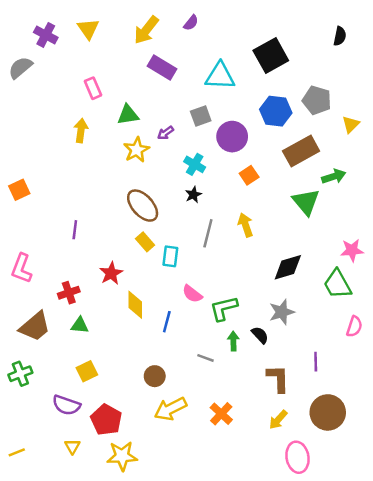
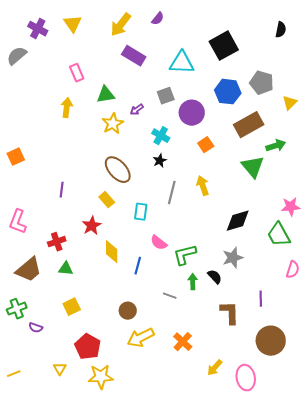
yellow rectangle: (145, 242) -> (107, 200), moved
purple semicircle: (66, 405) -> (36, 328), moved, size x0.6
yellow arrow: (278, 420) -> (215, 368), moved

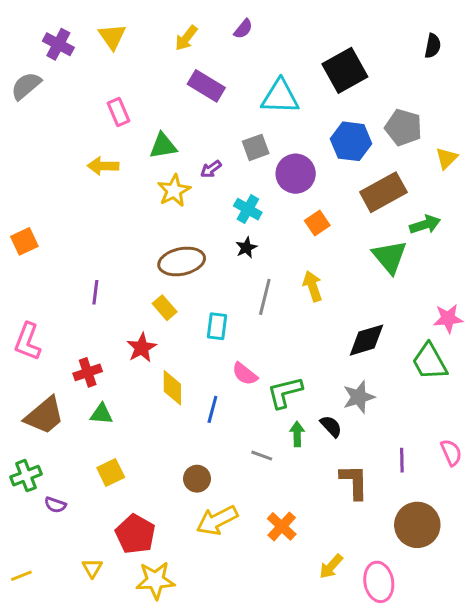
yellow arrow: (121, 25) -> (186, 38), size x0.7
yellow arrow: (67, 108) -> (103, 166), turned -96
brown ellipse: (118, 170) -> (182, 261), turned -60
pink semicircle: (293, 270) -> (451, 452), moved, turned -42

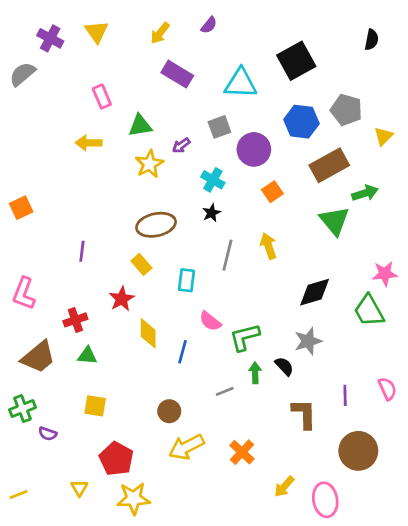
gray line: (262, 456) -> (225, 391), turned -42
yellow square: (111, 473) -> (95, 406), turned 35

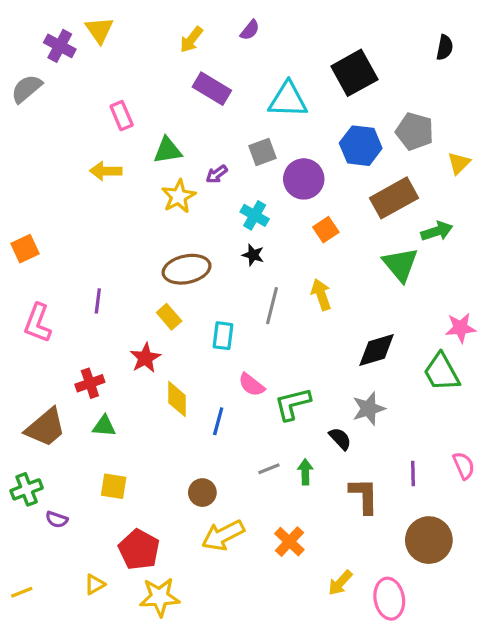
yellow triangle: (97, 32) -> (99, 30), moved
black star: (212, 213) -> (253, 255), turned -30
pink L-shape: (24, 294) -> (38, 323), moved
green arrow: (255, 373) -> (305, 472), moved
yellow triangle: (79, 488) -> (95, 584), turned 30

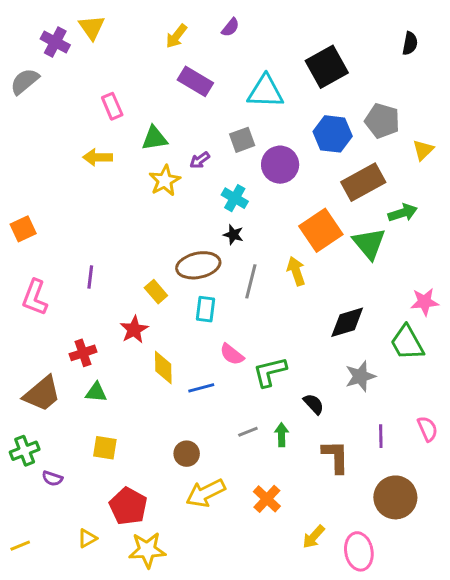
orange square: (326, 230) -> (321, 230), moved, size x1.8
brown ellipse: (187, 269) -> (198, 265), moved
gray star: (369, 409) -> (360, 376), moved
blue line: (218, 421) -> (201, 388), turned 60

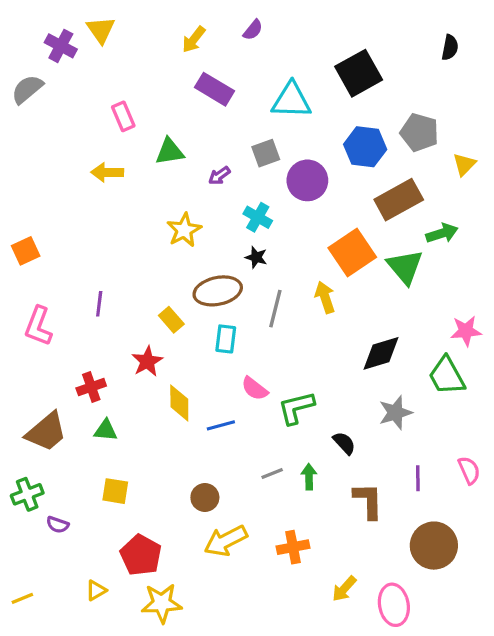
yellow star: (165, 181) -> (184, 230), moved
orange cross: (267, 499) -> (293, 547), turned 36

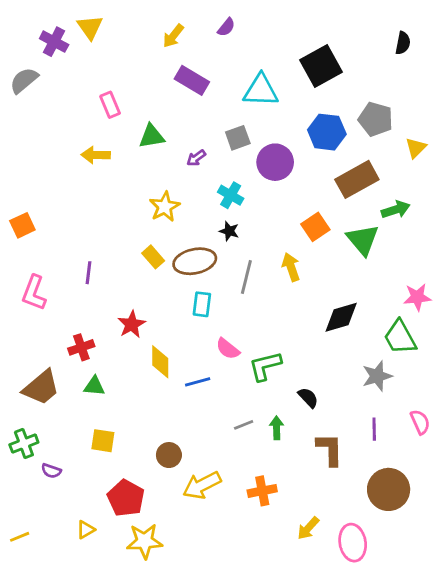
orange square: (352, 252) -> (315, 227), size x0.7
yellow rectangle: (171, 320) -> (153, 257), moved
gray star: (395, 413) -> (377, 376), moved
brown circle: (205, 497) -> (169, 455), moved

